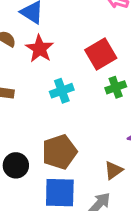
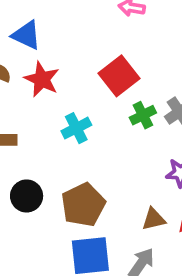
black circle: (16, 165) -> (27, 196), moved
brown triangle: (113, 170) -> (154, 219), turned 30

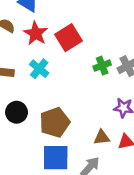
red square: (119, 76) -> (69, 38), moved
cyan cross: (76, 128) -> (39, 69), moved, turned -30

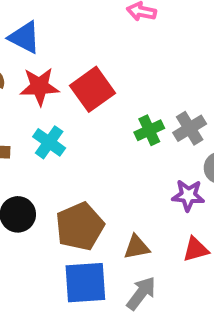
red star: (36, 33) -> (39, 87), turned -30
brown triangle: (102, 137) -> (137, 247), moved

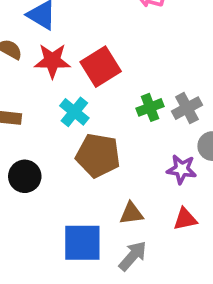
cyan cross: (49, 142) -> (74, 112), moved
brown pentagon: (80, 226) -> (98, 155), moved, turned 30

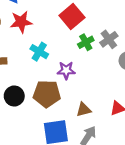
red square: (101, 67) -> (72, 16), moved
brown pentagon: (98, 155) -> (47, 94), moved
purple star: (182, 169) -> (66, 70), moved

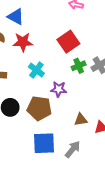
brown triangle: (84, 110) -> (81, 120), moved

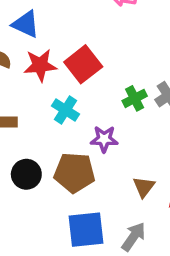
red square: (68, 42) -> (83, 64), moved
brown triangle: (81, 120) -> (144, 187), turned -40

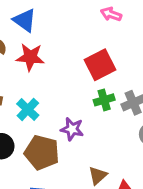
red square: (83, 64) -> (100, 65), moved
cyan cross: (66, 110) -> (28, 109), moved

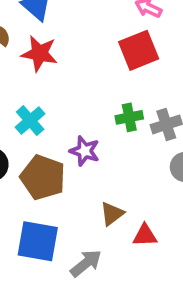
red square: (100, 65) -> (139, 50), moved

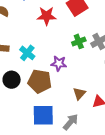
red star: (39, 53) -> (47, 16), moved

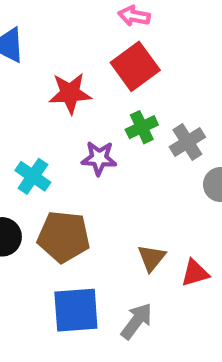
green cross: (79, 41) -> (142, 127), moved
purple star: (59, 63) -> (99, 158), moved

